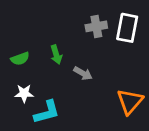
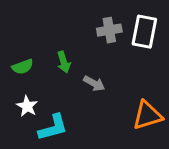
white star: (24, 93) -> (27, 106), turned 30
orange triangle: (130, 101) -> (147, 115), turned 32

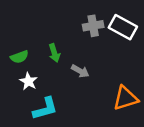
white rectangle: (144, 32) -> (123, 27), turned -72
white star: (27, 106) -> (28, 81), moved

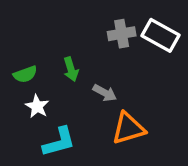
orange triangle: (125, 98) -> (128, 128), moved

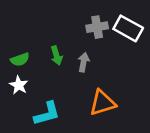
gray arrow: (105, 93) -> (84, 62), moved, turned -108
white star: (37, 106) -> (19, 85), moved

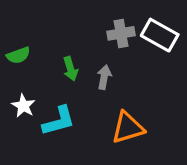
green semicircle: (20, 60) -> (18, 55), moved
cyan L-shape: (47, 114) -> (59, 121), moved

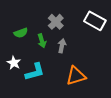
gray cross: (121, 33) -> (56, 22), moved, turned -35
green semicircle: (18, 55) -> (21, 33), moved

